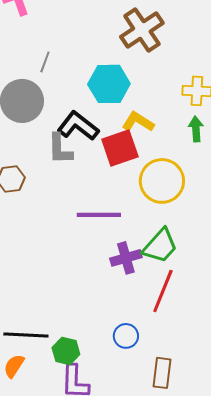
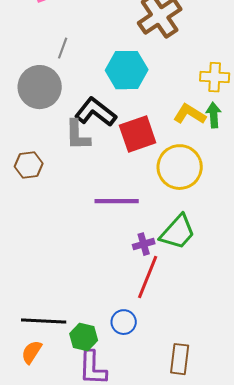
yellow L-shape: (138, 122) -> (190, 114), moved
purple cross: (126, 258) -> (144, 244), size x0.7
red line: (163, 291) -> (148, 277), moved
blue circle: (126, 336) -> (124, 322), moved

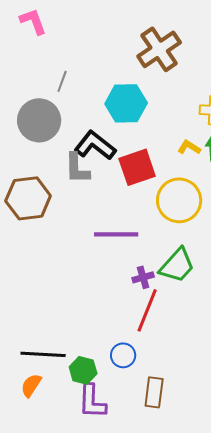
yellow L-shape: (190, 114) -> (189, 147), size x0.7
brown hexagon: (29, 165) -> (28, 198), size x1.6
brown rectangle: (180, 359) -> (154, 392), moved

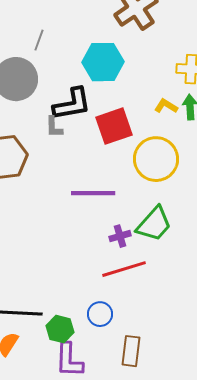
black L-shape: (95, 145) -> (72, 104), turned 132
gray L-shape: (77, 168) -> (54, 127), size x0.7
red line: (147, 310) -> (124, 269), turned 51

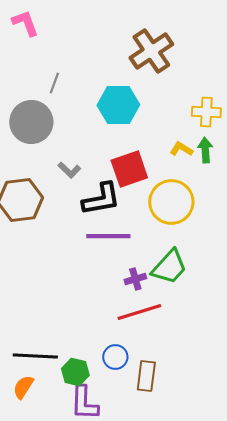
black L-shape: (72, 104) -> (101, 199), moved
gray L-shape: (54, 127) -> (69, 170), turned -45
brown rectangle: (131, 351) -> (146, 376), moved

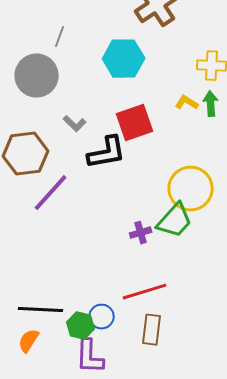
yellow circle: (171, 202) -> (191, 189), moved
purple line: (108, 236) -> (51, 193), moved, turned -48
red line: (139, 312) -> (145, 292), moved
blue circle: (115, 357) -> (102, 317), moved

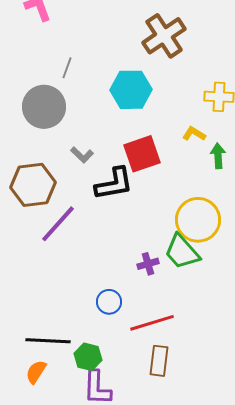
green arrow: (211, 104) -> (218, 156), moved
green trapezoid: (175, 221) -> (182, 252), turned 96
blue circle: (102, 317) -> (109, 302), moved

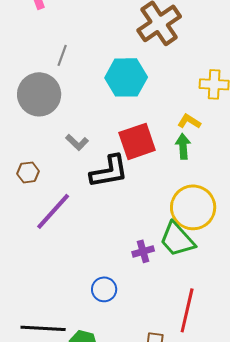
green arrow: (218, 156) -> (183, 146), moved
brown hexagon: (33, 185) -> (28, 172), size x0.5
red line: (152, 323) -> (187, 310), moved, turned -60

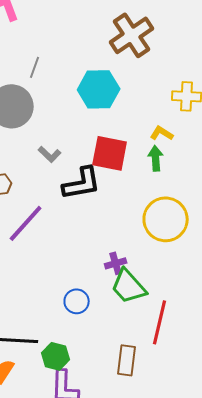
red square: (137, 141) -> (110, 153), turned 30
green trapezoid: (177, 239) -> (129, 286), moved

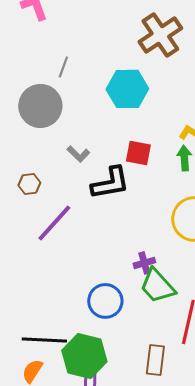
red square: (110, 153) -> (138, 153), size x0.7
blue circle: (77, 301) -> (105, 301), size x1.4
green hexagon: (56, 356) -> (84, 356), size x1.6

